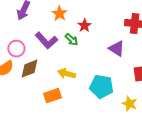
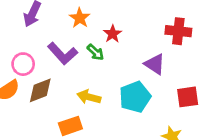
cyan pentagon: (102, 87) -> (135, 97), moved, turned -30

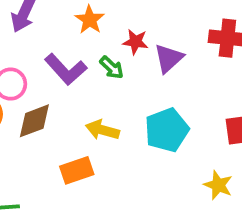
red star: (113, 34) -> (136, 42), turned -30
purple triangle: (155, 64) -> (169, 58), moved, turned 45

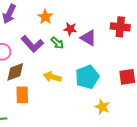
purple triangle: (169, 58) -> (88, 38), turned -48
orange rectangle: (77, 170) -> (22, 95), moved, turned -72
yellow star: (218, 185) -> (102, 107), moved

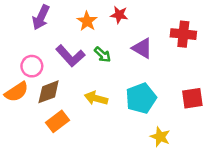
red star: (70, 29) -> (119, 15), moved
orange rectangle: (22, 95) -> (58, 121), turned 54

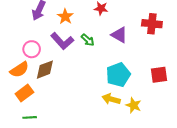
orange star: (87, 21) -> (65, 17), moved
yellow arrow: (96, 98) -> (111, 99), moved
orange rectangle: (58, 121) -> (24, 93), moved

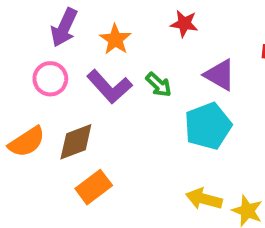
pink circle: (32, 49) -> (50, 79), moved
cyan pentagon: (118, 75) -> (208, 126), moved
orange rectangle: (24, 93) -> (94, 187), moved

